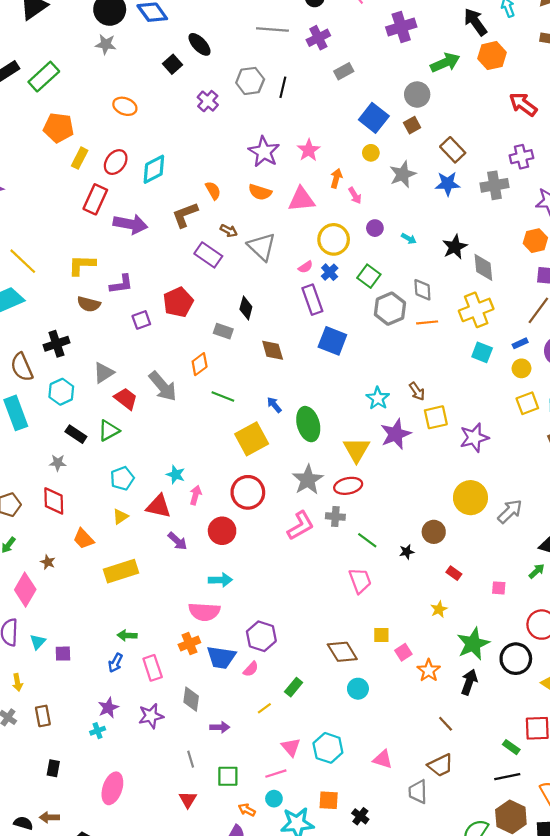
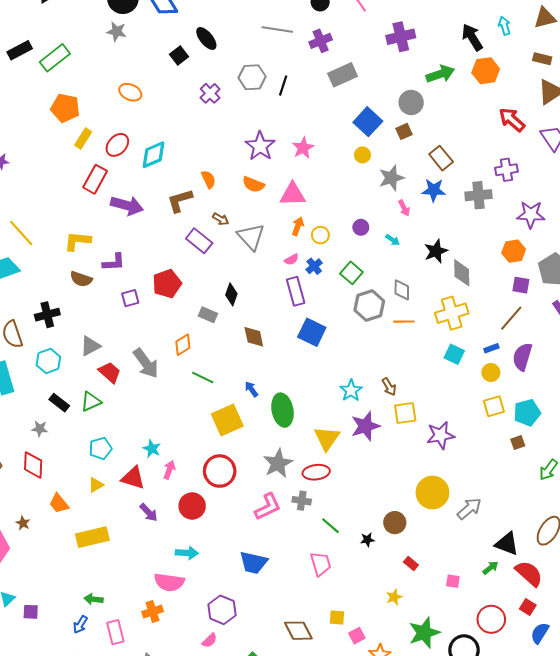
gray rectangle: (344, 71) -> (343, 75), size x1.5
orange arrow: (336, 178) -> (298, 226), moved
pink arrow: (355, 196) -> (404, 208), moved
yellow circle: (334, 239) -> (320, 235), size x0.6
blue trapezoid: (221, 657) -> (253, 563), moved

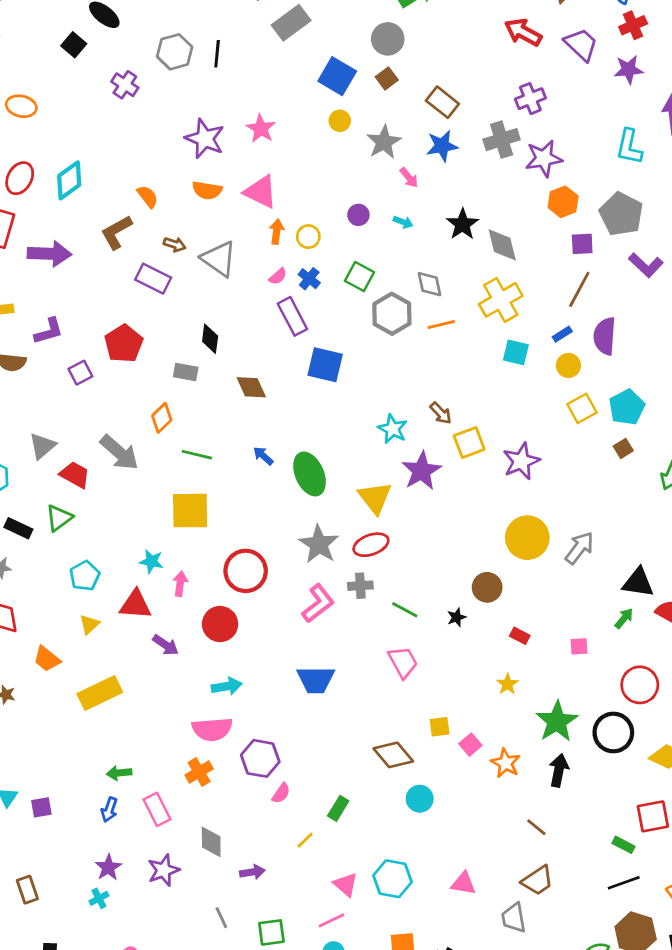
pink triangle: (293, 194) -> (261, 192), turned 40
purple star: (531, 214) -> (544, 158), moved
yellow square: (227, 420) -> (190, 511), moved, turned 36
purple hexagon: (222, 610) -> (260, 758), moved

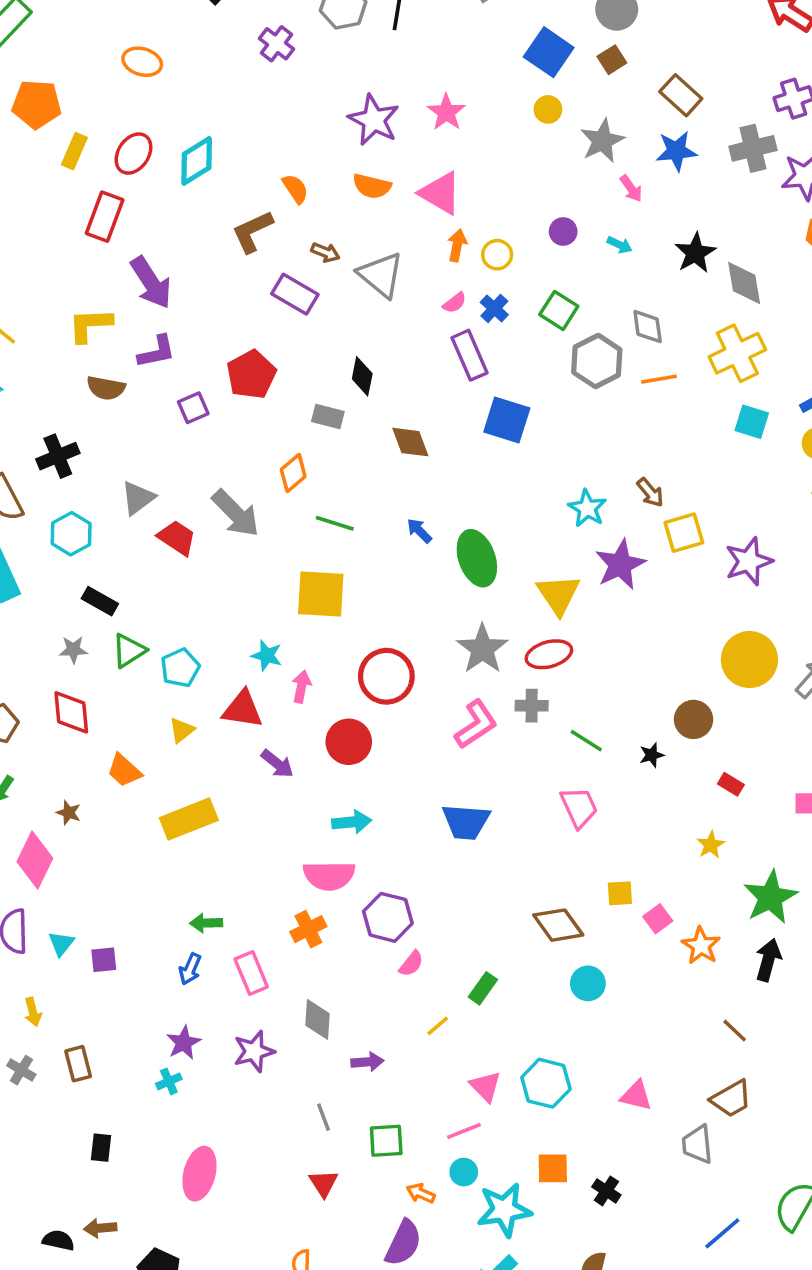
purple arrow: (49, 254) -> (151, 283), moved, turned 51
green triangle: (59, 518) -> (129, 651), moved

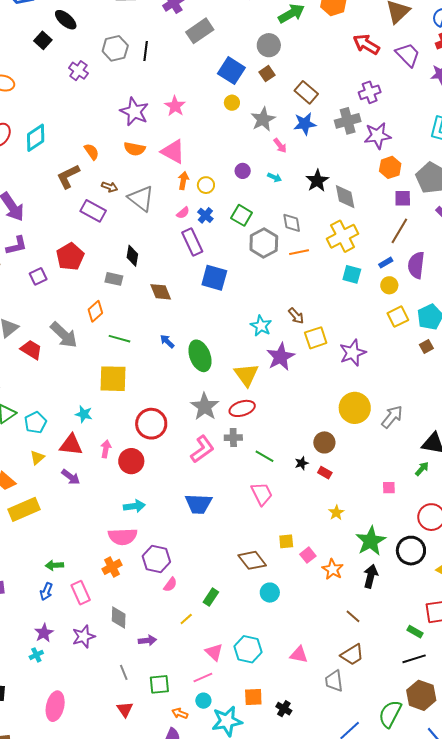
pink arrow: (301, 687) -> (106, 449), moved
purple arrow: (277, 764) -> (71, 477), moved
red rectangle: (731, 784) -> (325, 473), moved
yellow rectangle: (189, 819) -> (24, 509), moved

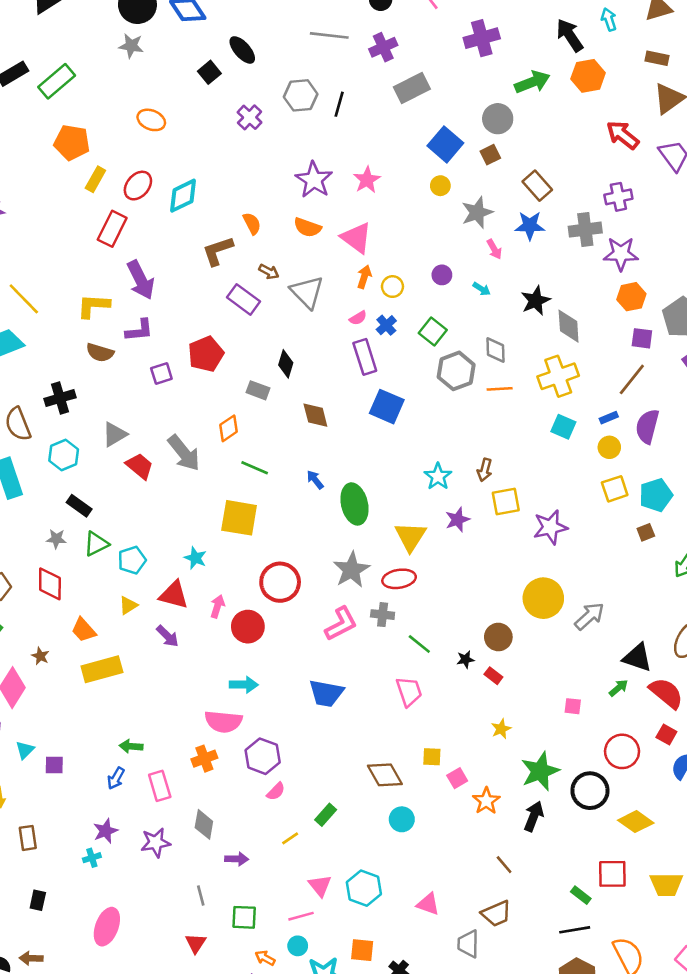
brown arrow: (296, 316) -> (485, 470), turned 48
purple star: (281, 357) -> (457, 520), size x0.7

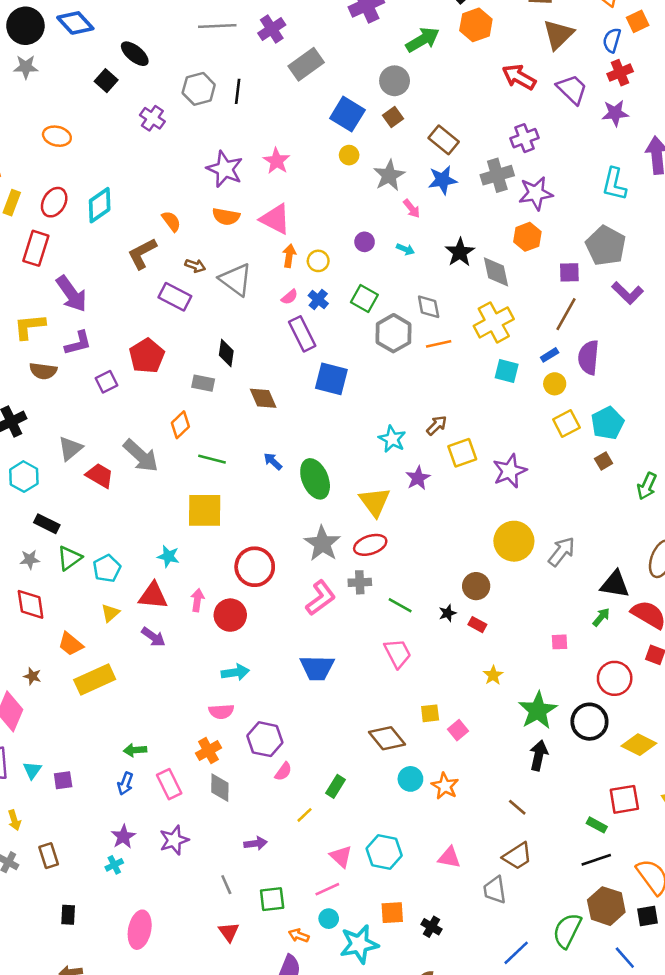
orange hexagon: (631, 297) -> (527, 237), moved
brown arrow: (485, 470) -> (437, 425), turned -140
pink semicircle: (223, 722) -> (221, 712), size x0.7
orange star: (486, 801) -> (445, 786), moved
gray diamond: (204, 824) -> (220, 788), moved

